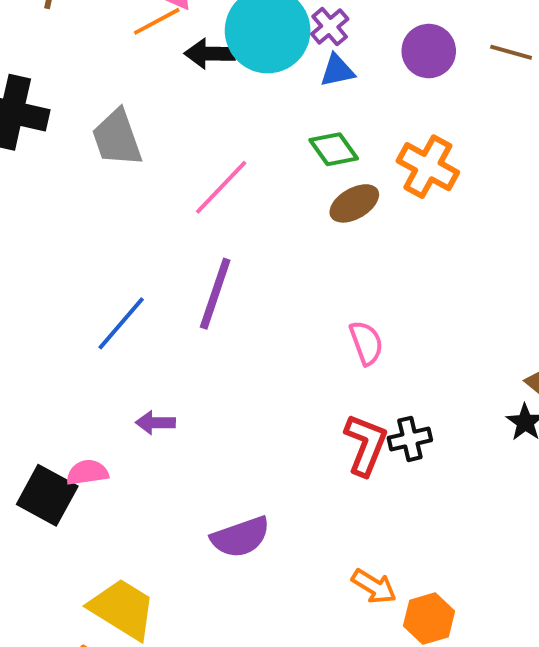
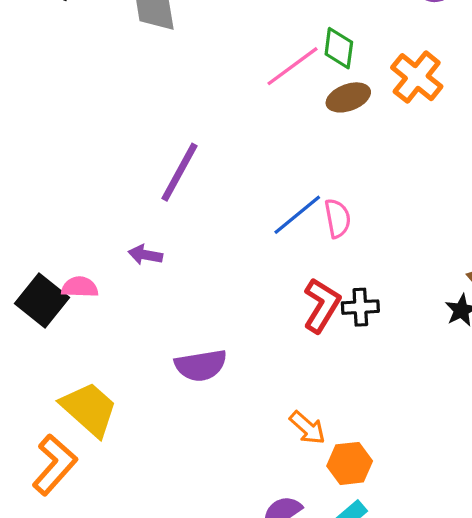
green diamond: (334, 149) -> (339, 48), turned 33
pink line: (221, 187) -> (292, 66), moved
purple line: (215, 294) -> (180, 172), moved
blue line: (121, 323) -> (297, 215), moved

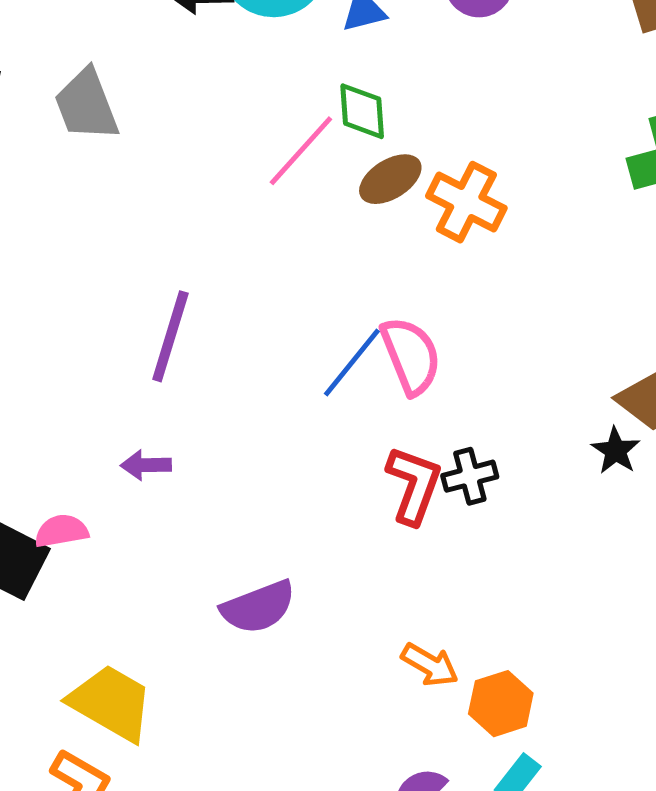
orange cross: (417, 77) -> (466, 202), moved
pink semicircle: (338, 218) -> (411, 356), size x1.4

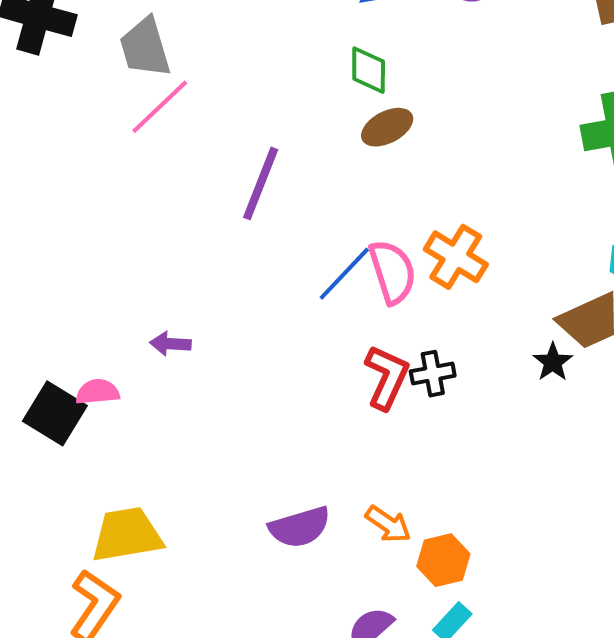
pink line: (301, 151) -> (160, 107), moved
orange cross: (466, 202) -> (456, 257), moved
purple line: (170, 336) -> (261, 183), moved
purple semicircle: (258, 607) -> (300, 527), moved
yellow trapezoid: (111, 703) -> (127, 535), turned -44

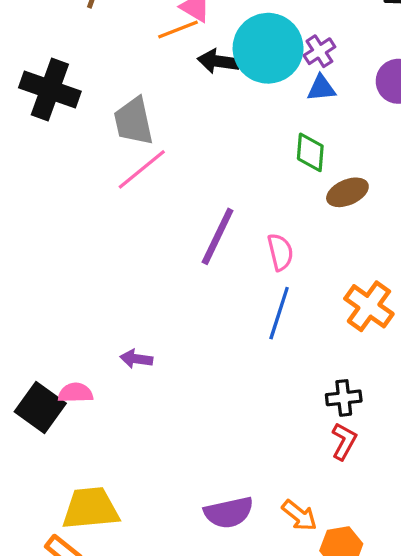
brown ellipse: (387, 127) -> (347, 192), moved
pink semicircle: (392, 272) -> (280, 252), moved, size x0.7
blue line: (344, 274) -> (279, 313), turned -30
red L-shape: (387, 377) -> (344, 441), moved, size x0.7

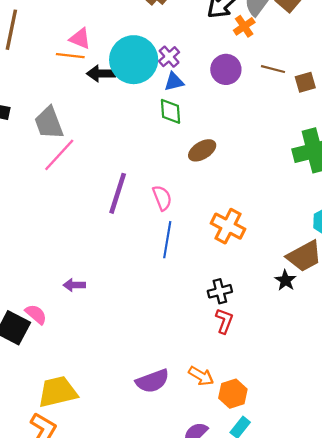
orange line: (178, 29) -> (70, 56), turned 36
green diamond: (310, 152) -> (171, 111), moved
pink semicircle: (76, 393) -> (36, 314), turned 50

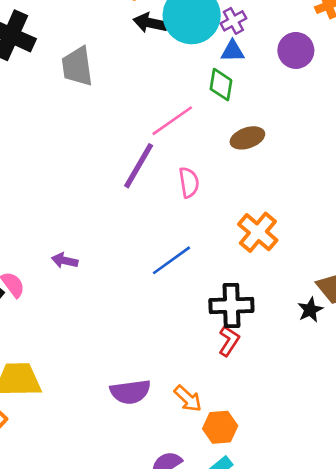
pink line: (59, 155) -> (172, 121), moved
blue line: (167, 240) -> (171, 260), moved, turned 32
black cross: (220, 291) -> (231, 305), size x1.5

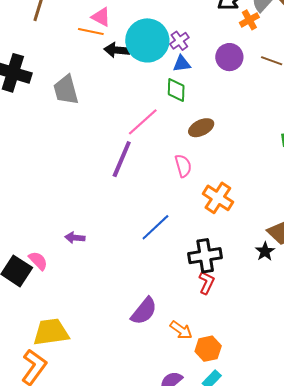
pink semicircle: (189, 182) -> (183, 166), moved
purple semicircle: (130, 392) -> (144, 311), moved, turned -36

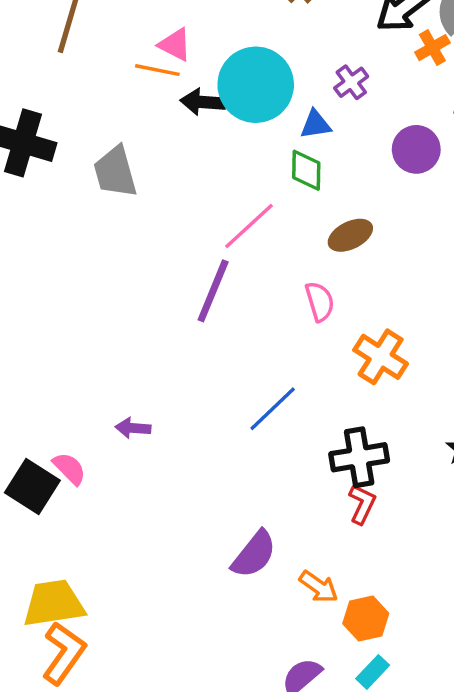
purple cross: (179, 41) -> (351, 82), moved
purple circle: (229, 57) -> (416, 149), moved
yellow trapezoid: (51, 332) -> (54, 603), moved

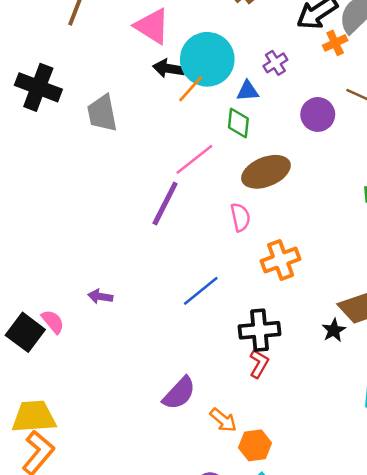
pink triangle: (175, 45) -> (152, 26), size x1.5
orange line: (157, 70) -> (191, 89), moved, turned -64
brown ellipse: (350, 235) -> (266, 172), size x1.5
orange cross: (381, 357) -> (281, 260), turned 33

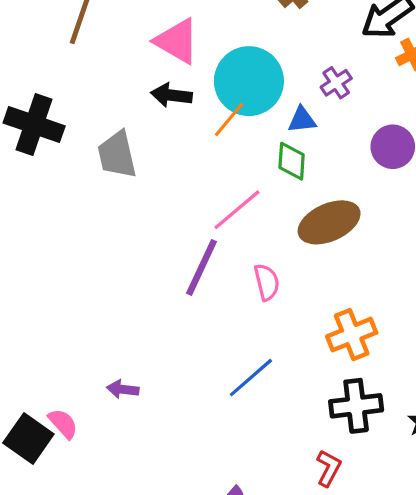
black arrow: (169, 69) -> (171, 95), moved
pink semicircle: (240, 217) -> (267, 282), moved
black cross: (259, 330) -> (356, 406), moved

